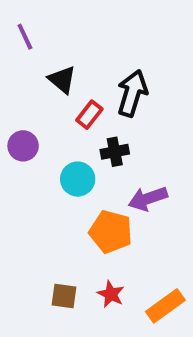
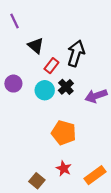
black cross: (115, 152) -> (66, 87), turned -32
cyan circle: (78, 179) -> (45, 90), moved
purple arrow: (148, 199) -> (96, 96), moved
brown square: (64, 296) -> (37, 181), moved, turned 32

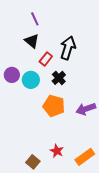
purple line: (15, 21) -> (35, 19), moved
cyan circle: (45, 90) -> (31, 80), moved
purple arrow: (96, 96) -> (86, 109), moved
orange pentagon: (64, 133) -> (54, 106), moved

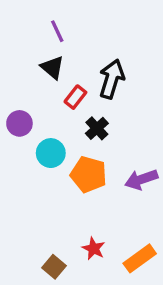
cyan circle: (31, 80) -> (51, 153), moved

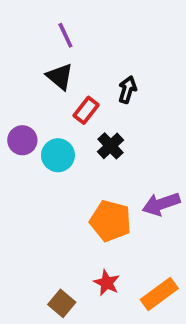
black arrow: (112, 79) -> (127, 90), size x0.6
cyan circle: (51, 153) -> (58, 155), moved
orange pentagon: (89, 174) -> (110, 221), moved

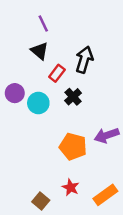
black arrow: (127, 90) -> (84, 60), size x1.5

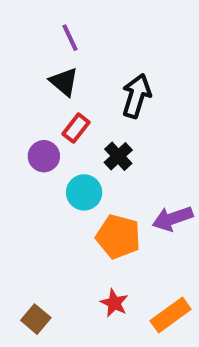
red rectangle: (57, 73) -> (76, 128), moved
purple circle: (15, 93) -> (44, 156), moved
cyan circle: (38, 103) -> (84, 192), moved
brown square: (41, 201) -> (36, 319), moved

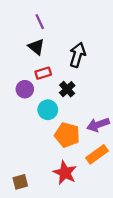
red rectangle: (76, 128) -> (43, 73), turned 35
red star: (114, 303) -> (65, 173), size x1.5
orange rectangle: (171, 315) -> (97, 154), moved
brown square: (36, 319) -> (20, 182), turned 35

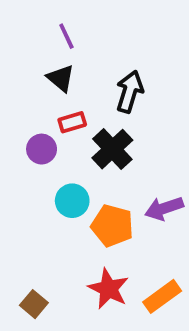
black cross: (67, 89) -> (112, 149), size x1.5
cyan circle: (48, 110) -> (72, 201), moved
orange rectangle: (97, 154) -> (162, 296), moved
brown square: (20, 182) -> (34, 304), turned -35

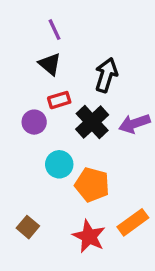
purple arrow: (164, 208) -> (134, 124), moved
orange rectangle: (162, 296) -> (133, 222), moved
brown square: (34, 304) -> (28, 227), moved

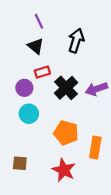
black arrow: (106, 75) -> (76, 41), moved
cyan circle: (59, 164) -> (29, 114), moved
orange rectangle: (133, 222) -> (95, 148), moved, turned -45
brown square: (28, 227) -> (20, 163), turned -35

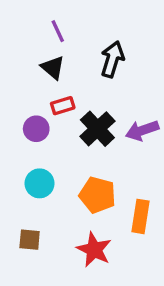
cyan circle: (29, 114) -> (40, 183), moved

